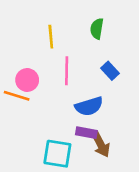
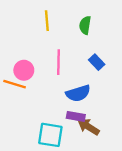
yellow line: (51, 37) -> (47, 21), moved
brown arrow: (101, 144) -> (88, 127), turned 150

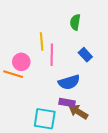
yellow line: (47, 21) -> (42, 42), moved

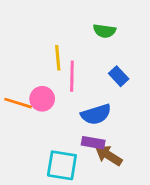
green semicircle: (75, 22) -> (104, 31), turned -91
pink circle: (21, 62) -> (42, 99), moved

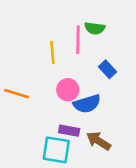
pink line: (72, 76) -> (78, 40), moved
pink circle: (42, 99) -> (68, 90), moved
purple rectangle: (93, 143) -> (69, 131), moved

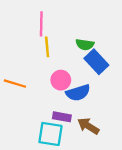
green semicircle: (95, 28) -> (85, 45), moved
pink line: (78, 40) -> (41, 24), moved
blue rectangle: (107, 69) -> (96, 62), size x1.5

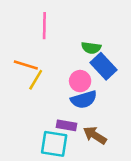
yellow line: (47, 47) -> (36, 80), moved, turned 36
pink circle: (61, 80) -> (80, 81), moved
orange line: (15, 84) -> (26, 65), moved

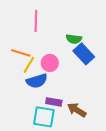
pink circle: (80, 81) -> (50, 63), moved
blue semicircle: (84, 100) -> (37, 81), moved

